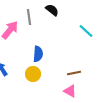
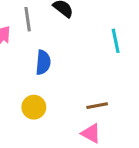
cyan line: (86, 31) -> (116, 41), turned 35
blue semicircle: (38, 54) -> (43, 62), moved

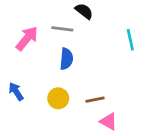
gray line: (28, 19) -> (62, 29), moved, turned -75
brown line: (97, 106) -> (95, 100), moved

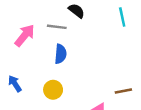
cyan line: (130, 40) -> (122, 17), moved
brown line: (95, 100) -> (123, 91), moved

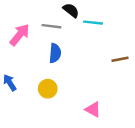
cyan line: (122, 17) -> (93, 23), moved, turned -72
brown line: (123, 91) -> (120, 59), moved

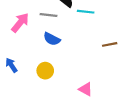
blue semicircle: (55, 53) -> (52, 39), turned 112

